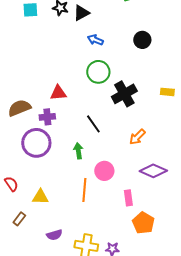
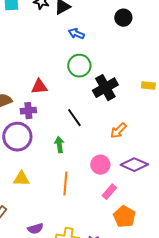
black circle: (142, 40) -> (123, 18), moved
pink circle: (104, 171) -> (100, 165), moved
yellow triangle: (40, 197) -> (21, 179), moved
pink rectangle: (128, 198) -> (109, 192), turned 49

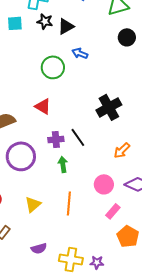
green circle: (79, 66) -> (53, 67), moved
red triangle: (39, 87) -> (43, 106), turned 36
purple cross: (28, 111) -> (56, 139), moved
yellow triangle: (21, 179) -> (33, 204), moved, turned -42

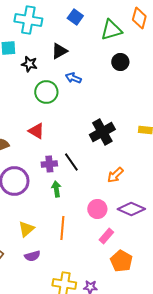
black star: (45, 21) -> (29, 64), moved
purple semicircle: (39, 248) -> (32, 256), moved

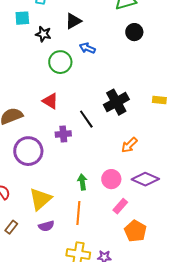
black line: (71, 162) -> (86, 119), moved
green arrow: (56, 189) -> (82, 182), moved
orange line: (62, 228) -> (78, 213), moved
yellow triangle: (26, 229) -> (40, 199), size x1.4

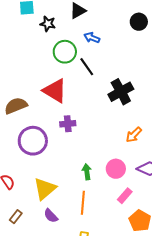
red triangle: (50, 101) -> (55, 91), size x1.5
black line: (86, 119) -> (87, 67), moved
purple semicircle: (46, 226) -> (51, 216), turned 63

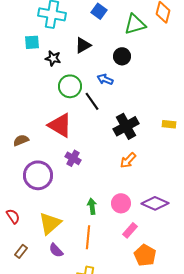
black circle: (139, 22) -> (122, 56), moved
blue arrow: (92, 38) -> (105, 79), moved
brown semicircle: (16, 106) -> (21, 140), size x0.7
purple cross: (68, 124) -> (73, 158), turned 35
orange arrow: (134, 135) -> (128, 160), moved

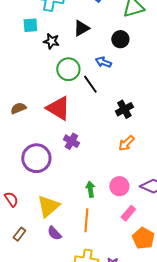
black cross: (126, 126) -> (124, 109), size x0.7
brown semicircle: (21, 140) -> (18, 108), moved

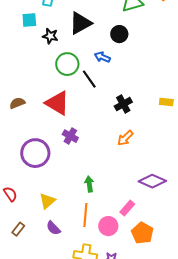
black triangle: (81, 28) -> (80, 23), size x1.4
pink circle: (119, 186) -> (108, 226), moved
yellow triangle: (48, 206) -> (47, 201), size x0.7

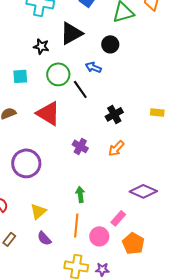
cyan square: (29, 20) -> (20, 76), moved
purple cross: (70, 136) -> (80, 146), moved

